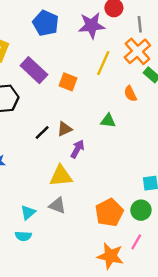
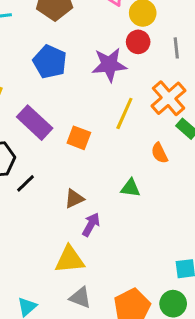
gray line: (140, 24) -> (176, 48), moved
black line: (42, 133) -> (25, 183), moved
gray triangle: (57, 205) -> (80, 298), moved

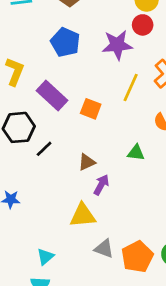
gray triangle: (80, 298) -> (104, 249), moved

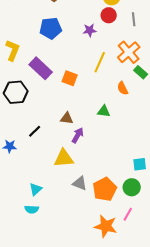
blue pentagon: (65, 42) -> (51, 28), turned -30
purple star: (117, 45) -> (90, 30), size x0.6
black line: (44, 149) -> (35, 131), moved
brown triangle: (87, 162) -> (67, 118), turned 32

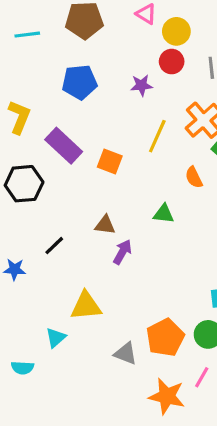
yellow triangle: (64, 158) -> (86, 306), moved
gray triangle: (80, 183) -> (126, 353), moved
cyan semicircle: (32, 209) -> (22, 368), moved

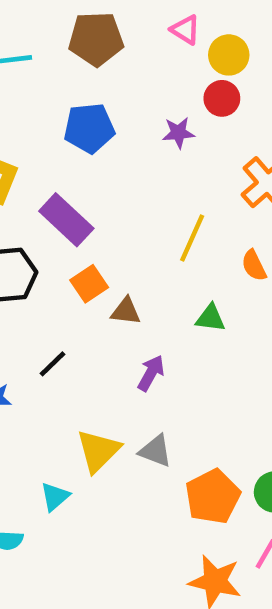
yellow line: (157, 136) -> (192, 238), moved
orange square: (110, 161) -> (89, 284), moved, turned 35
brown triangle: (105, 225) -> (126, 311), moved
yellow triangle: (86, 306) -> (98, 451), turned -40
gray triangle: (126, 353) -> (156, 451), moved

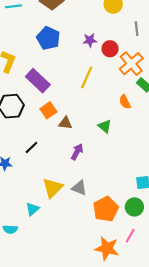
red circle: (222, 98) -> (110, 49), moved
blue pentagon: (89, 128) -> (48, 38), turned 30
yellow line: (192, 238) -> (87, 77), moved
green triangle: (210, 318) -> (105, 126), turned 32

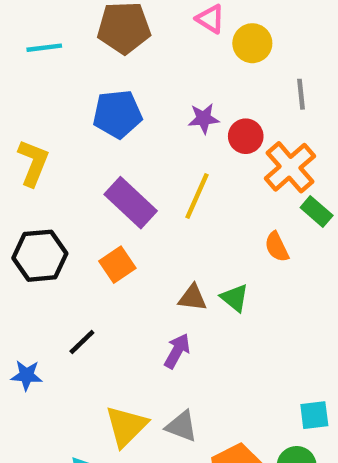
blue pentagon: (48, 38) -> (117, 114), turned -30
purple rectangle: (38, 81) -> (131, 203), moved
brown triangle: (65, 123) -> (193, 298), moved

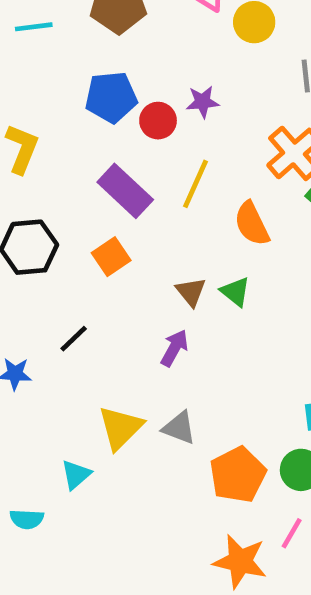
red circle: (246, 136) -> (158, 121), moved
orange semicircle: (277, 247) -> (252, 224), moved, size x1.4
brown triangle: (193, 298) -> (191, 292), turned 44

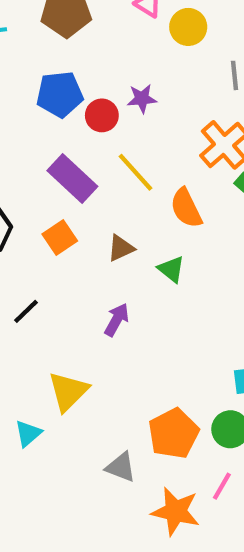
yellow line: (196, 184) -> (136, 172), turned -66
brown triangle: (191, 292) -> (121, 248), moved, turned 44
gray triangle: (179, 428) -> (121, 467), moved

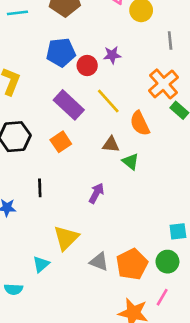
brown triangle: (121, 248) -> (111, 144), moved, turned 30
black line: (26, 311) -> (40, 188), turned -48
gray triangle: (121, 467) -> (99, 262), moved

